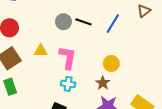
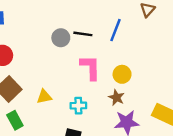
yellow triangle: (41, 51) -> (44, 97), moved
pink L-shape: (68, 58) -> (90, 67), moved

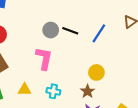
pink L-shape: (90, 67) -> (44, 58), moved
yellow triangle: (44, 97) -> (25, 90), moved

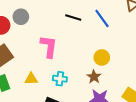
gray circle: (51, 30) -> (21, 17), moved
blue line: (99, 33) -> (102, 18), turned -66

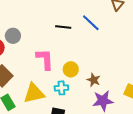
yellow circle: (102, 57) -> (71, 69), moved
yellow triangle: (31, 79) -> (34, 93), size x1.6

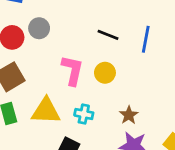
blue line: (91, 23) -> (146, 39), turned 42
yellow circle: (71, 69) -> (105, 73), moved

